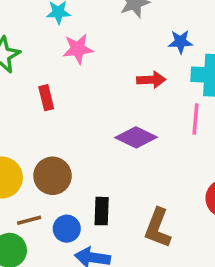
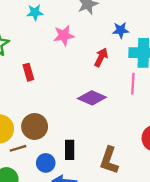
pink star: (78, 49) -> (64, 35), moved
red arrow: (151, 80) -> (101, 57), turned -60
brown line: (29, 220) -> (18, 148), moved

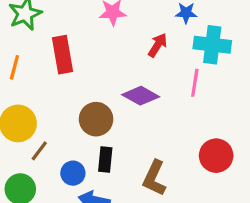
red rectangle: (28, 72) -> (63, 55), size x1.6
brown circle: (35, 126) -> (96, 119), moved
brown line: (18, 148) -> (39, 151), turned -42

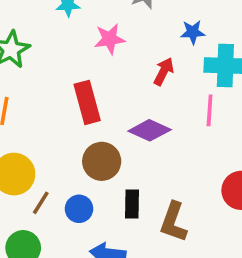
red rectangle: (63, 55) -> (87, 102), moved
black rectangle: (105, 159) -> (132, 204), moved
blue circle: (73, 173) -> (79, 209), moved

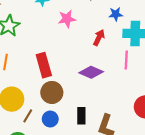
red rectangle: (87, 102) -> (44, 65), moved
brown circle: (102, 161) -> (52, 92), moved

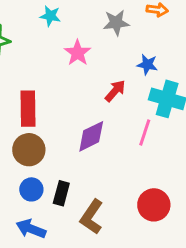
pink star: (67, 19) -> (77, 53), turned 30
purple diamond: (91, 72) -> (91, 136), turned -65
blue circle: (50, 119) -> (31, 189), moved

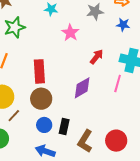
blue star: (147, 65) -> (123, 25), moved
red circle: (154, 205) -> (116, 141), moved

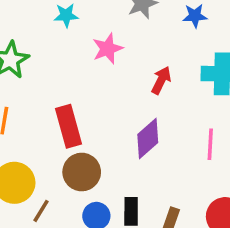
pink star: (70, 33) -> (108, 49), turned 30
pink line: (118, 83) -> (210, 144), moved

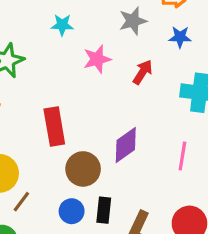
red arrow: (161, 80) -> (143, 72), moved
brown circle: (82, 172) -> (83, 169), moved

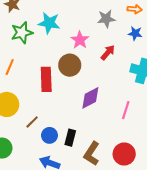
cyan star: (62, 25) -> (49, 23), moved, size x1.5
pink star: (97, 59) -> (80, 40), turned -30
brown circle: (83, 169) -> (70, 65), moved
brown line: (21, 202) -> (32, 122), moved

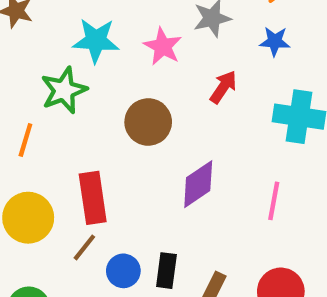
green star: (22, 33) -> (64, 90), moved
pink star: (80, 40) -> (163, 46), moved
red rectangle: (46, 79) -> (93, 198), moved

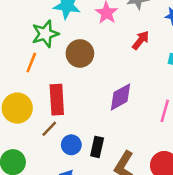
brown circle: (148, 122) -> (80, 53), moved
orange line: (25, 140) -> (31, 63), moved

